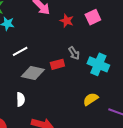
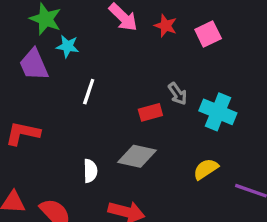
red star: (67, 21) -> (166, 26), moved
white line: (20, 51) -> (89, 92), turned -42
gray diamond: (33, 73) -> (137, 156), moved

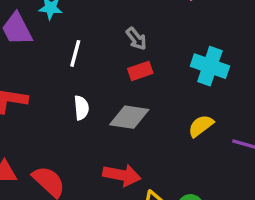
gray arrow: (178, 94) -> (136, 39), moved
white semicircle: (90, 171) -> (81, 108), moved

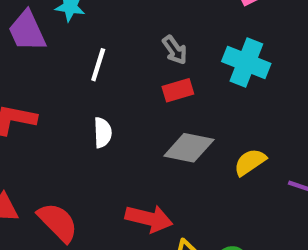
cyan cross: (210, 66) -> (246, 63), moved
gray diamond: (129, 117) -> (189, 148), moved

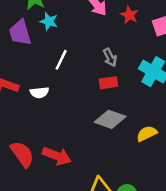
white semicircle: (103, 133) -> (39, 92), moved, turned 78
red arrow: (149, 219) -> (57, 156), moved

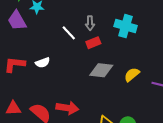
gray arrow: (110, 57) -> (90, 23), turned 40
white line: (61, 60) -> (69, 33), moved, turned -56

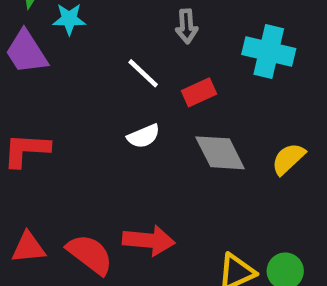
gray arrow: (90, 23) -> (187, 26), moved
white semicircle: (43, 63) -> (144, 136), moved
gray diamond: (101, 70) -> (220, 153), turned 60

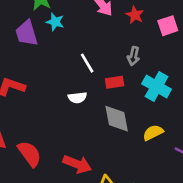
gray arrow: (187, 26) -> (134, 56), moved
cyan cross: (269, 52) -> (157, 86), moved
red arrow: (149, 240) -> (77, 164), moved

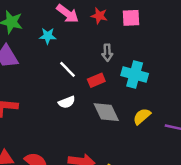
cyan star: (55, 22) -> (48, 36), moved
pink square: (168, 26) -> (131, 18), turned 30

